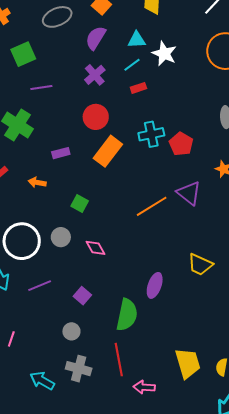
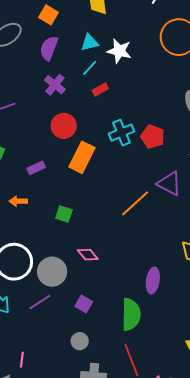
gray circle: (61, 237) -> (52, 272), moved, size x1.5

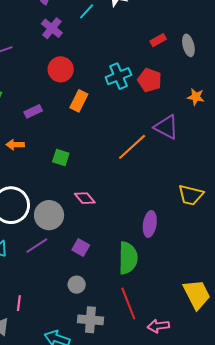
red rectangle: (100, 89) -> (158, 40), moved
orange rectangle: (82, 157) -> (79, 101), size x0.7

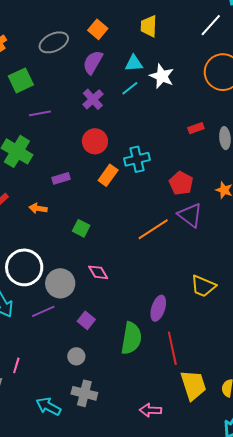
cyan cross: (118, 76) -> (137, 159), moved
red pentagon: (150, 80) -> (181, 183), moved
red line: (128, 303) -> (172, 348), moved

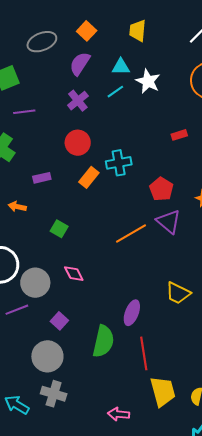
gray circle: (76, 356) -> (47, 356), size x1.8

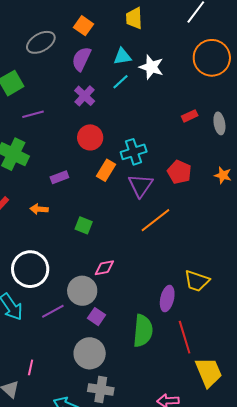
purple triangle: (169, 222) -> (140, 185), moved, turned 32
pink diamond: (74, 274) -> (104, 268), turned -65
gray circle: (35, 283) -> (82, 291), moved
yellow trapezoid: (178, 293) -> (197, 281), moved

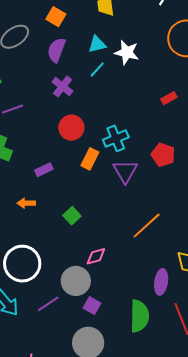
orange line: (155, 220) -> (147, 226), moved
green square: (84, 225) -> (72, 216), turned 30

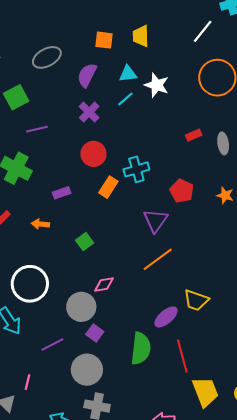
orange square: (56, 17) -> (104, 40), moved, turned -30
purple triangle: (125, 171) -> (155, 220), moved
purple ellipse: (161, 282) -> (166, 317), turned 35
purple line: (48, 304) -> (52, 345), moved

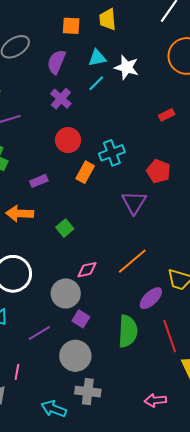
orange arrow: (40, 224) -> (20, 214), size x1.5
orange line: (158, 259) -> (132, 261), moved

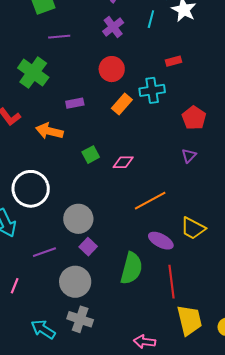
cyan line: (96, 83) -> (151, 19), turned -42
red rectangle: (167, 115) -> (174, 61), moved
purple triangle: (134, 202) -> (189, 156), moved, size x0.6
pink diamond: (87, 270) -> (123, 162), moved
purple ellipse: (151, 298) -> (161, 241), turned 60

